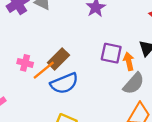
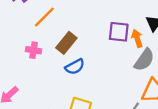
orange line: (44, 70) -> (44, 17), moved
blue semicircle: (64, 83) -> (75, 67), size x0.7

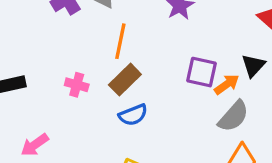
orange line: (44, 17) -> (120, 41), moved, turned -40
orange arrow: (137, 38) -> (227, 84), turned 66

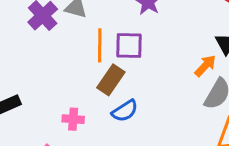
purple square: (201, 72) -> (129, 46), moved
pink cross: (77, 85) -> (73, 119), moved

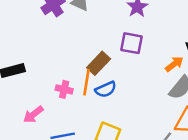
orange line: (100, 45) -> (87, 82), moved
purple square: (129, 46) -> (132, 43), moved

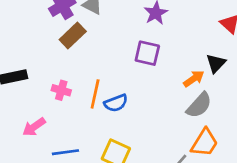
brown rectangle: (99, 63) -> (73, 35), moved
pink cross: (64, 89) -> (61, 90), moved

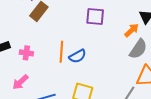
pink cross: (61, 90) -> (26, 53), moved

